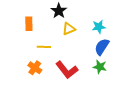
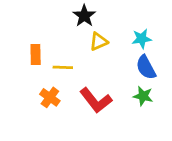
orange rectangle: (29, 24) -> (36, 54), moved
blue semicircle: (102, 47) -> (146, 67), turned -60

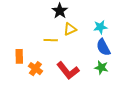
orange rectangle: (36, 54) -> (19, 56), moved
yellow line: (63, 67) -> (51, 40), moved

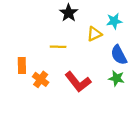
cyan star: (100, 27) -> (114, 21), moved
yellow triangle: (70, 29) -> (94, 34), moved

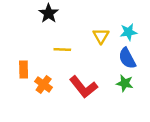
black star: (69, 13) -> (49, 13), moved
cyan star: (114, 21) -> (128, 32), moved
yellow triangle: (94, 34) -> (101, 36), turned -35

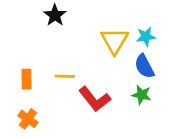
yellow triangle: (101, 36) -> (115, 41), size x1.5
yellow line: (62, 50) -> (65, 76), moved
orange cross: (44, 84) -> (28, 119), moved

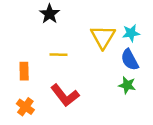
yellow line: (65, 76) -> (58, 55), moved
red L-shape: (95, 99) -> (65, 95), moved

